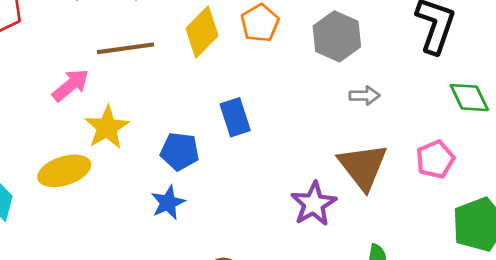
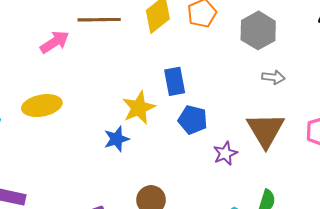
yellow star: (107, 127) -> (139, 108), moved
blue pentagon: (180, 151) -> (193, 120), moved
purple star: (314, 204) -> (225, 153), size x0.7

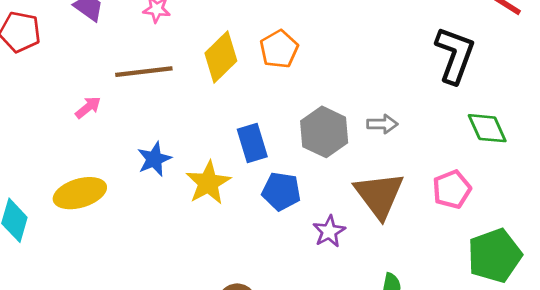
gray hexagon: (258, 30) -> (324, 132), moved
pink arrow: (55, 42) -> (88, 107), size x0.7
blue star: (117, 139) -> (154, 159), moved

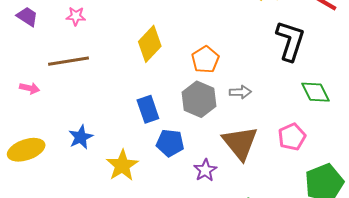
orange pentagon: (279, 49) -> (205, 60), moved
yellow diamond: (221, 57) -> (150, 44), moved
pink arrow: (88, 107) -> (30, 88), turned 54
blue star: (154, 159) -> (81, 137), moved
yellow star: (208, 183) -> (122, 165), moved

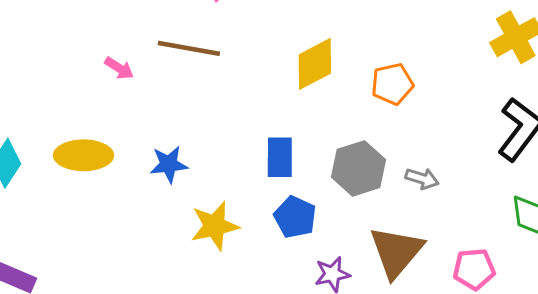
orange pentagon: (205, 60) -> (392, 84), moved

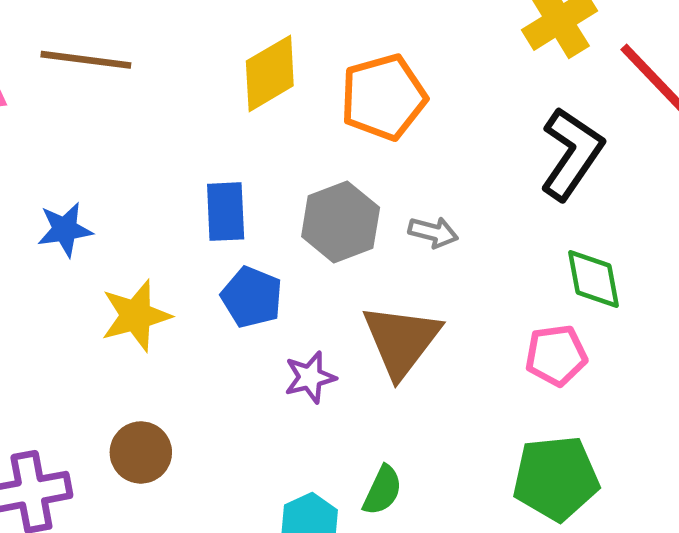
orange pentagon: (392, 84) -> (383, 97), size x1.4
pink pentagon: (474, 269) -> (556, 355), moved

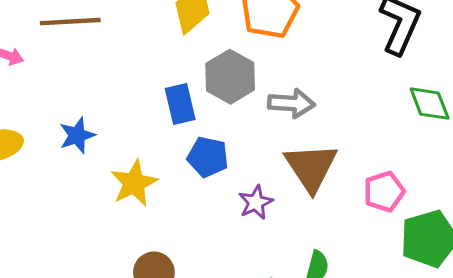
gray hexagon: (341, 222) -> (230, 77), moved
gray arrow: (433, 232) -> (291, 103), moved, size x1.4
pink pentagon: (556, 355) -> (384, 192), moved

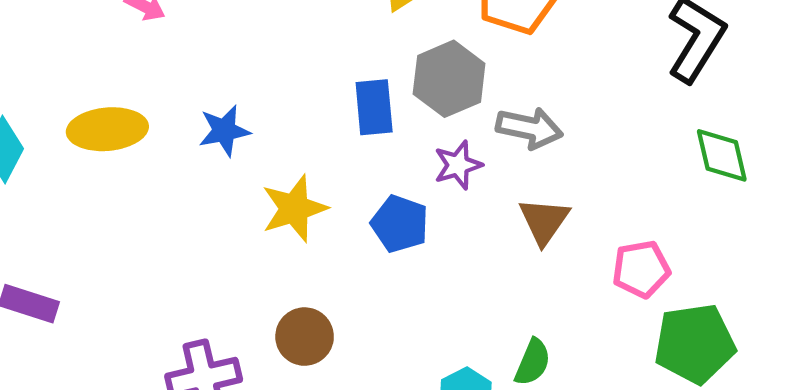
blue pentagon: (208, 157) -> (400, 224), moved
brown triangle: (311, 167) -> (544, 221), size x0.7
purple star: (256, 202) -> (458, 165), moved

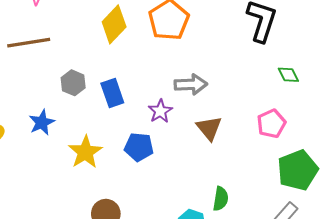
gray hexagon: (449, 79) -> (73, 83), moved, size x0.7
green diamond: (722, 155) -> (288, 75), size x0.7
pink pentagon: (641, 269) -> (271, 124), moved

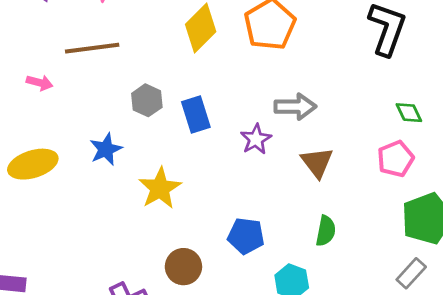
green diamond: (288, 75) -> (409, 113), moved
blue pentagon: (139, 147) -> (246, 236), moved
green semicircle: (221, 199) -> (326, 231), moved

